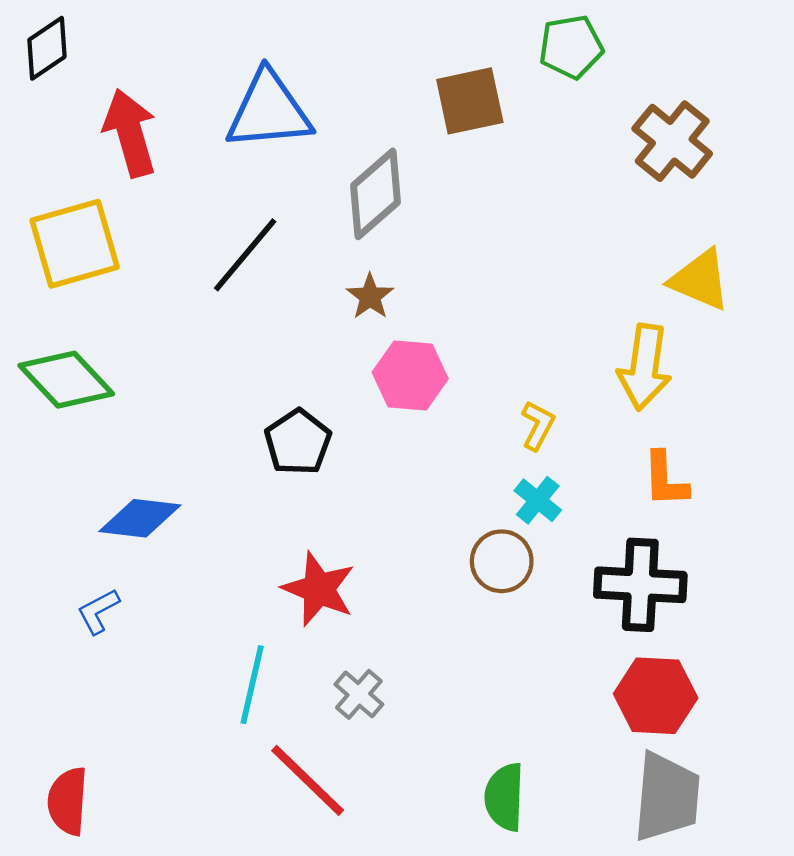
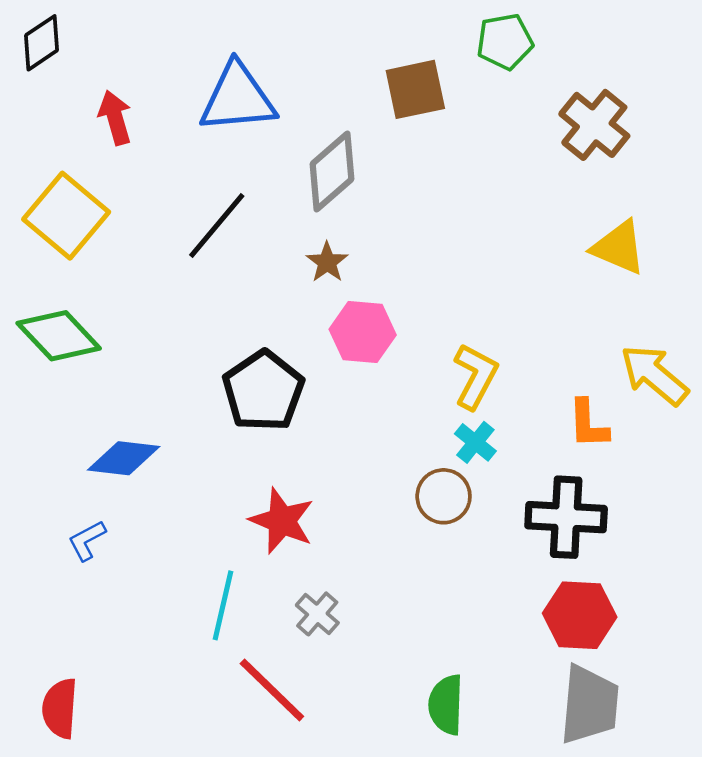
red arrow: (130, 133) -> (115, 118), size x0.7
yellow square: (75, 244) -> (66, 216), turned -34
yellow arrow: (644, 367) -> (654, 375), moved, turned 122
yellow L-shape: (538, 425) -> (475, 376), size x1.5
black pentagon: (298, 442) -> (263, 391), size x1.4

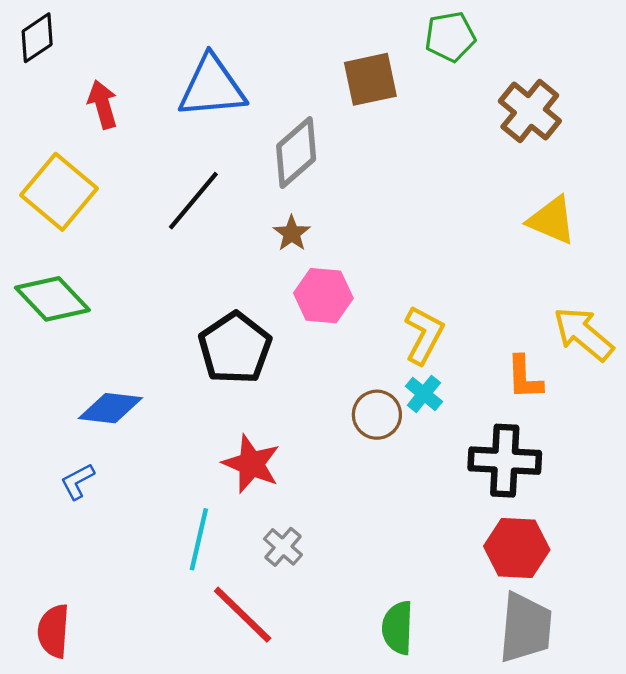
brown circle: (444, 496) -> (377, 415), moved

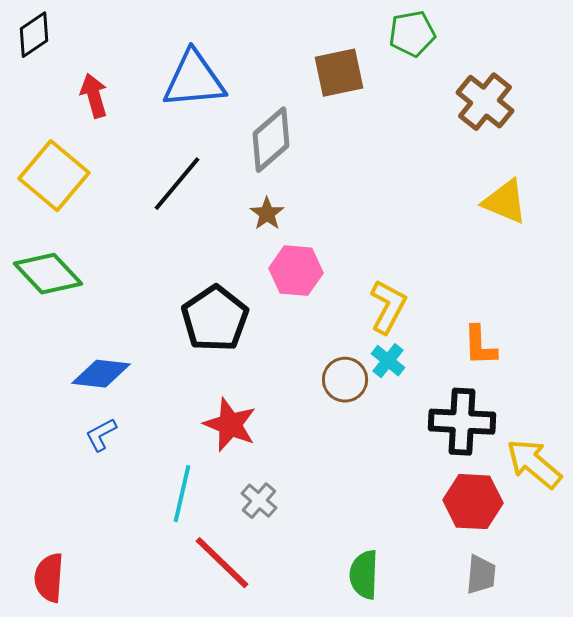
yellow arrow: (583, 334) -> (534, 464), moved
blue L-shape: (78, 481) -> (101, 435), moved
gray trapezoid: (525, 628) -> (481, 575), size x0.6

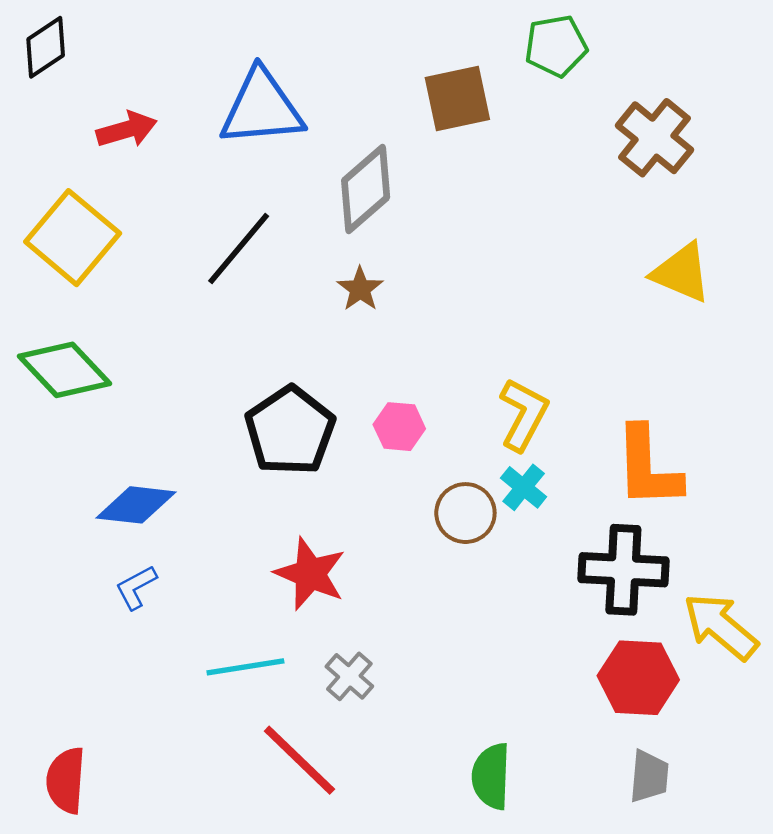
red arrow: (94, 96) -> (127, 130), turned 90
pink hexagon: (296, 271) -> (399, 427), moved, size x0.7
orange L-shape: (480, 346) -> (648, 467), size x1.5
cyan line: (182, 494) -> (245, 667), turned 68

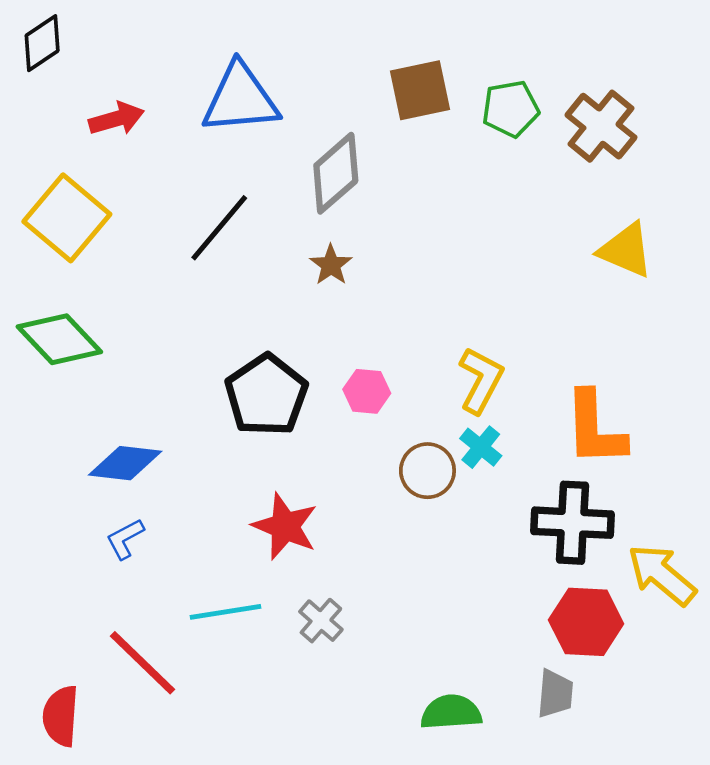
green pentagon: (556, 46) -> (511, 109), moved
red line: (299, 760) -> (142, 663), moved
green semicircle: (491, 776) -> (451, 712), turned 84
gray trapezoid: (649, 776) -> (555, 694), moved

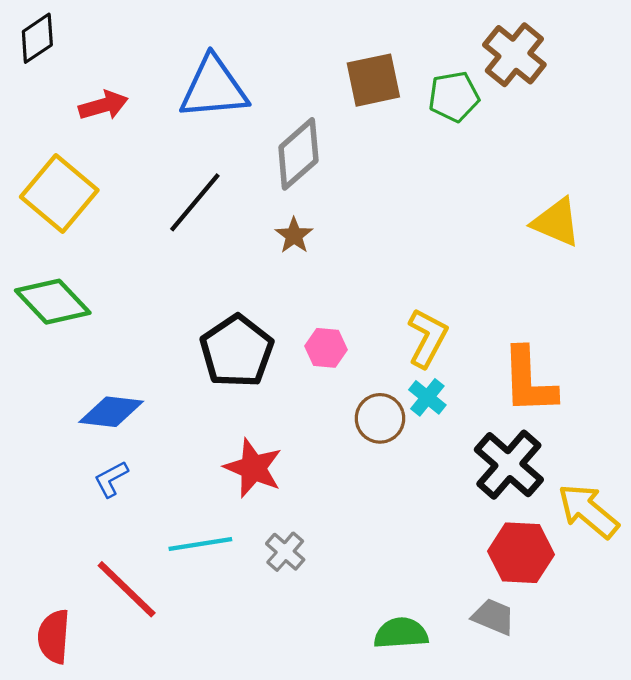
brown cross: (601, 126) -> (514, 55), moved
black cross: (572, 523) -> (509, 465), turned 38
gray trapezoid: (555, 694) -> (493, 617), turned -72

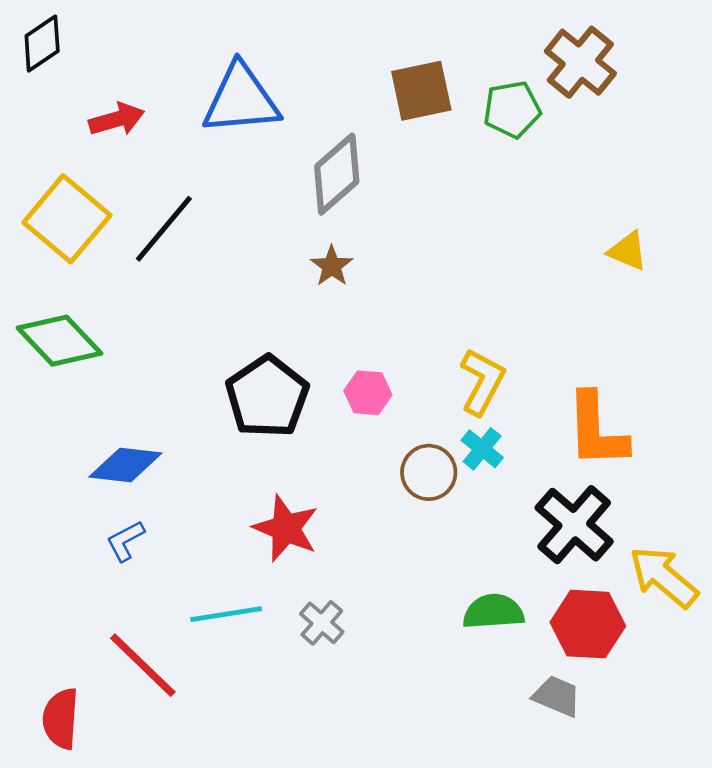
black line: (195, 202) -> (164, 229), moved
yellow triangle: (556, 222) -> (628, 251), size x0.7
green semicircle: (401, 633) -> (493, 612), moved

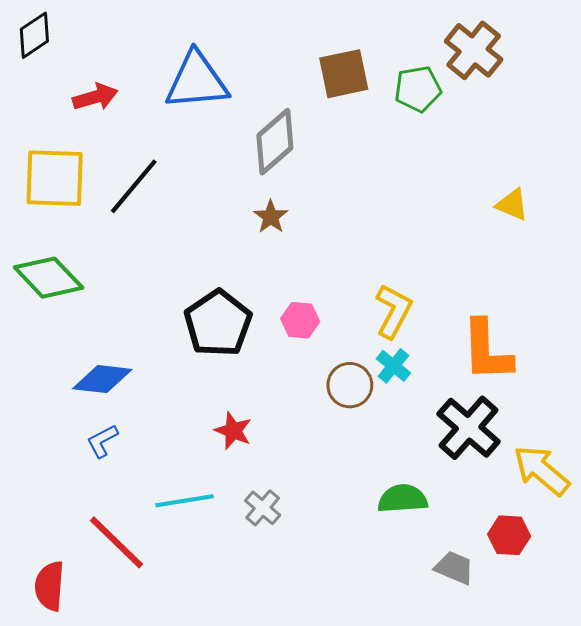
yellow square: (67, 219) -> (55, 178), turned -38
red star: (286, 528) -> (233, 431), size x0.7
red hexagon: (588, 624) -> (509, 535), moved, size x0.7

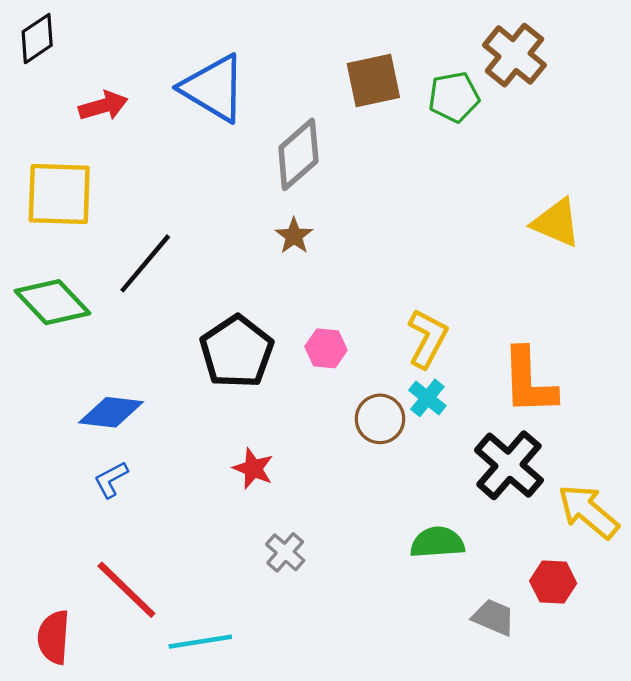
blue triangle: (197, 81) -> (214, 88), turned 36
black line: (134, 186) -> (145, 263), moved
yellow triangle: (512, 205) -> (556, 223), size x1.4
cyan line: (184, 501) -> (200, 642), moved

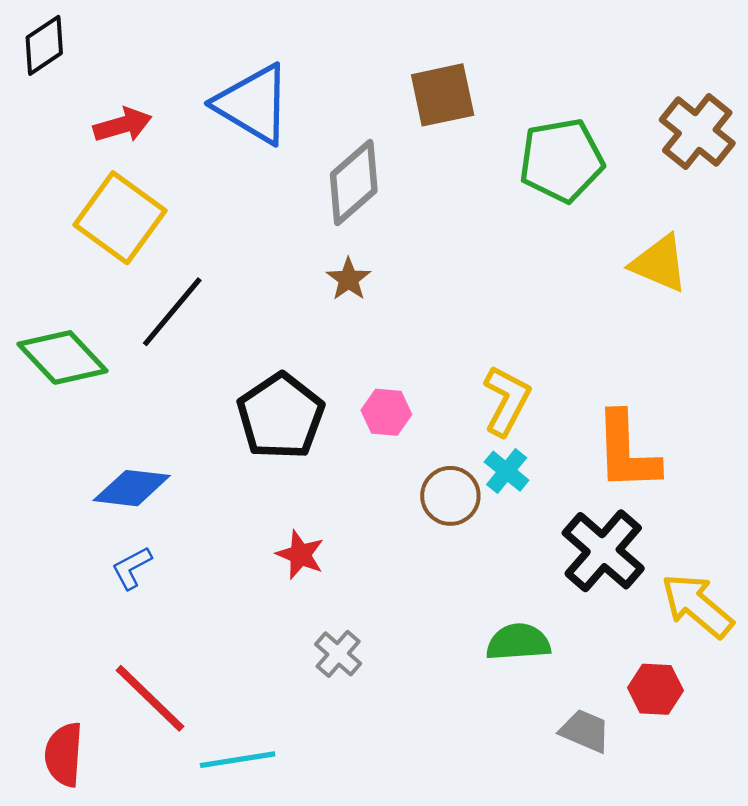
brown cross: (514, 55) -> (697, 132), moved
green pentagon: (454, 97) -> (561, 160), moved, size x1.4
yellow square: (59, 194) -> (120, 218), moved, turned 34

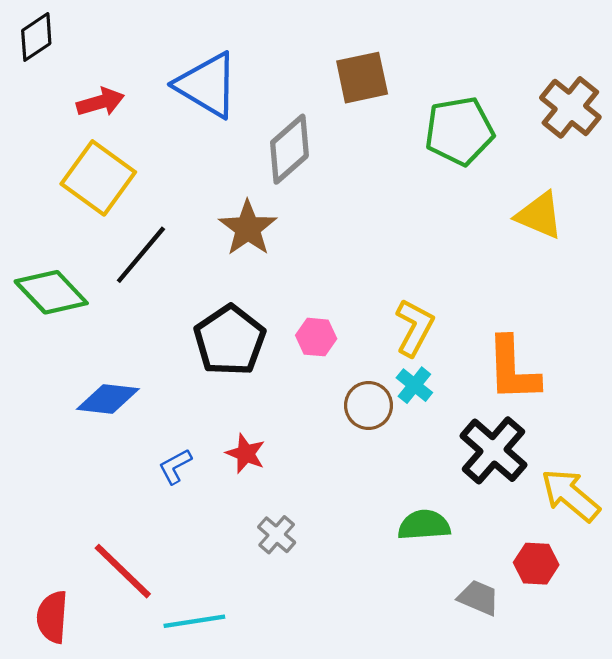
brown star: (349, 279) -> (248, 228), moved, size x1.6
blue L-shape: (132, 568) -> (175, 466), moved

